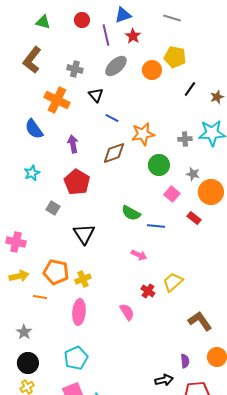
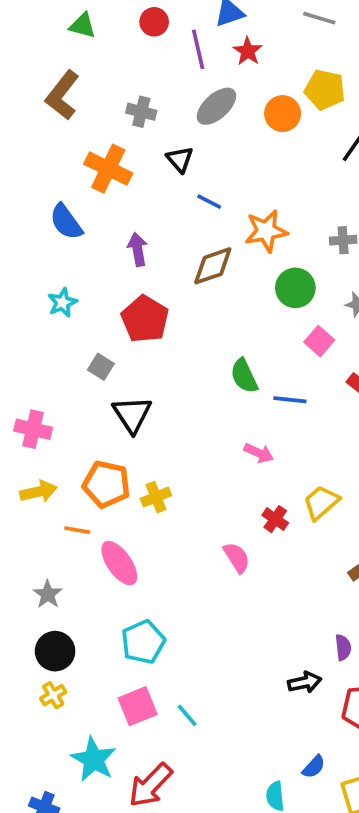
green semicircle: (131, 213) -> (244, 376), turned 36
black triangle: (84, 234) -> (132, 414), moved
pink ellipse: (79, 312) -> (119, 563), moved, turned -40

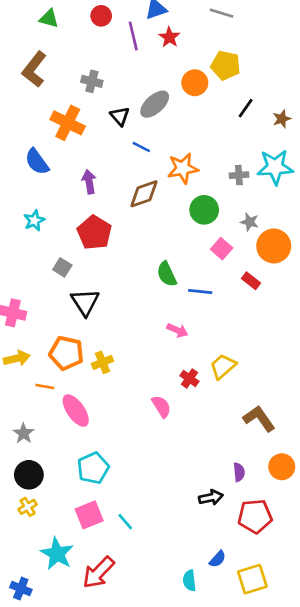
gray ellipse: (217, 106) -> (155, 104), moved

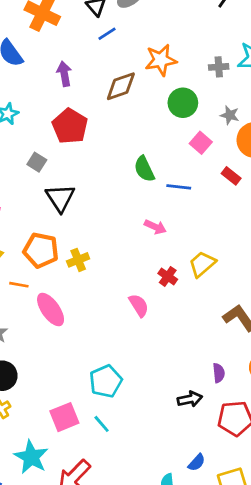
blue line: (141, 147) -> (107, 34), moved, turned -60
cyan pentagon: (93, 468) -> (106, 381), moved

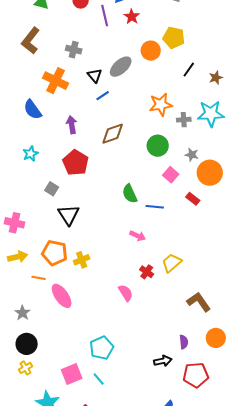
orange star: (161, 60) -> (161, 105), moved

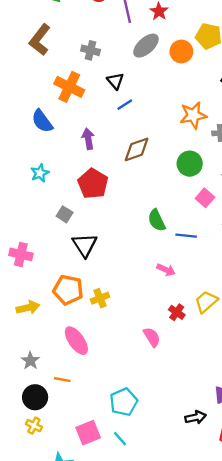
gray ellipse: (121, 67) -> (146, 46), moved
yellow arrow: (18, 257) -> (28, 308), moved
orange line: (39, 278) -> (62, 380), moved
yellow cross: (26, 368) -> (34, 426), turned -32

